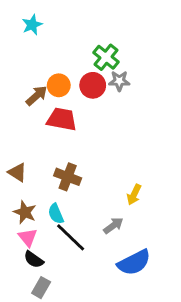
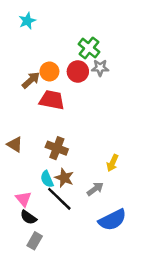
brown star: (25, 212) -> (64, 178), moved

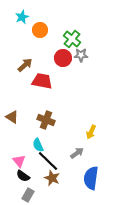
orange circle: (49, 71) -> (40, 30), moved
brown star: (64, 178) -> (52, 178), moved
blue semicircle: (112, 220) -> (91, 178), turned 125

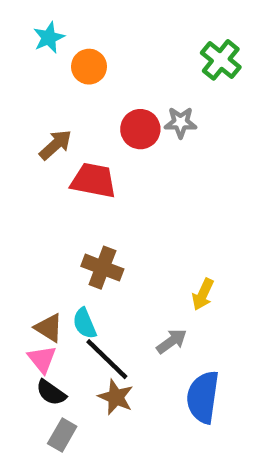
green cross: (72, 39) -> (221, 60), moved
brown triangle: (12, 117) -> (49, 328), moved

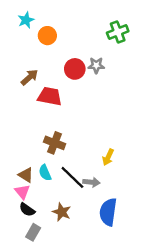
green cross: (221, 60) -> (118, 32), turned 30
gray arrow: (172, 341) -> (91, 182), turned 42
black line: (107, 359) -> (72, 177), moved

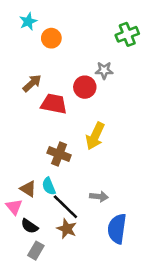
red circle: (75, 69) -> (85, 87), moved
yellow arrow: (108, 157) -> (95, 136), moved, size x1.5
black line: (72, 177) -> (65, 207), moved
pink triangle: (22, 192) -> (14, 207), moved

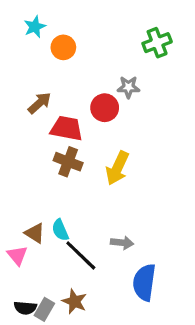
brown cross: (59, 154) -> (68, 162), moved
black semicircle: (29, 226) -> (25, 308), moved, turned -30
brown star: (67, 229) -> (74, 301), moved

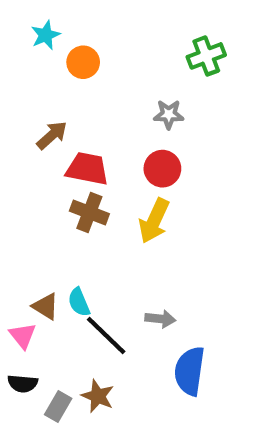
red circle: (105, 108) -> (162, 169), moved
black semicircle: (25, 308) -> (23, 384), moved

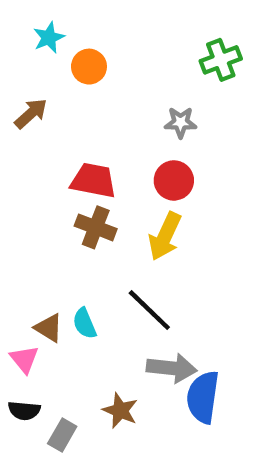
brown arrow: (52, 135) -> (31, 113), moved
gray arrow: (160, 319) -> (172, 368), moved, size x1.5
black line: (106, 336) -> (149, 310), moved
brown star: (98, 396) -> (120, 411), moved

